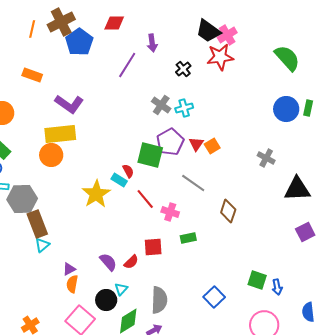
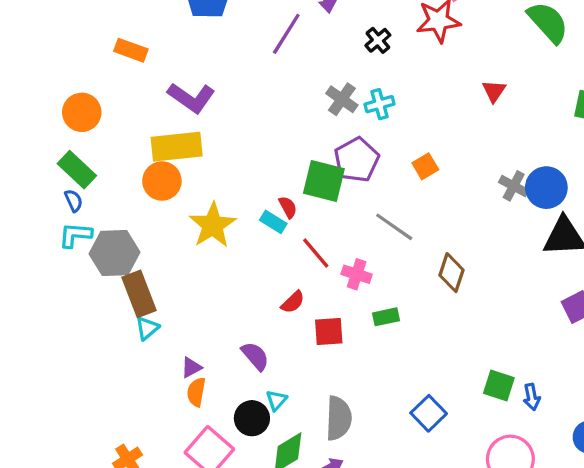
blue circle: (286, 109) -> (546, 188), moved
red triangle: (196, 144) -> (494, 91), moved
yellow star: (96, 194) -> (213, 225), moved
red semicircle: (131, 262) -> (293, 302), moved

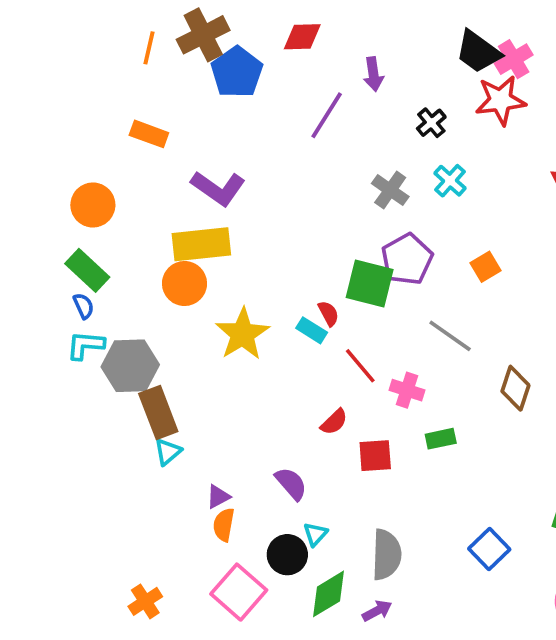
cyan cross: (379, 104) -> (450, 181), moved, turned -32

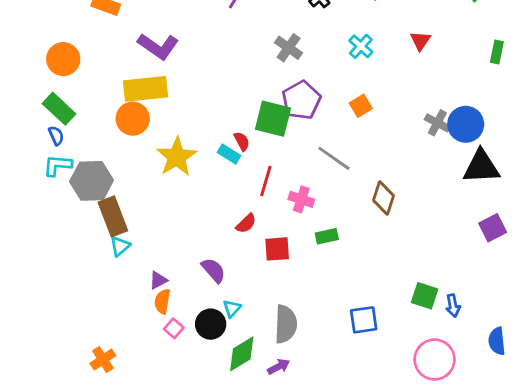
cyan cross: (450, 181) -> (361, 46), moved
red line: (360, 366) -> (266, 181), turned 56
blue square: (489, 549) -> (364, 320), turned 36
pink square: (239, 592) -> (174, 328), moved, size x0.5

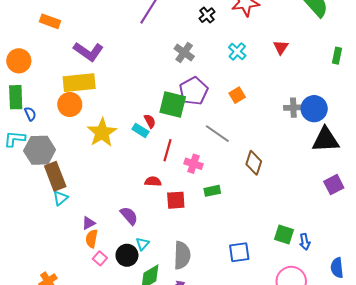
green rectangle: (59, 109) -> (16, 97), turned 45
gray cross: (437, 123) -> (293, 108), turned -30
blue semicircle: (56, 136) -> (30, 114), moved
red semicircle: (246, 223) -> (153, 181), turned -133

